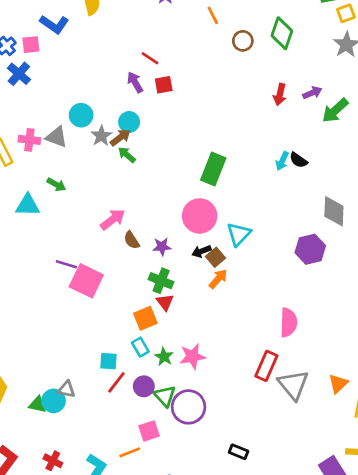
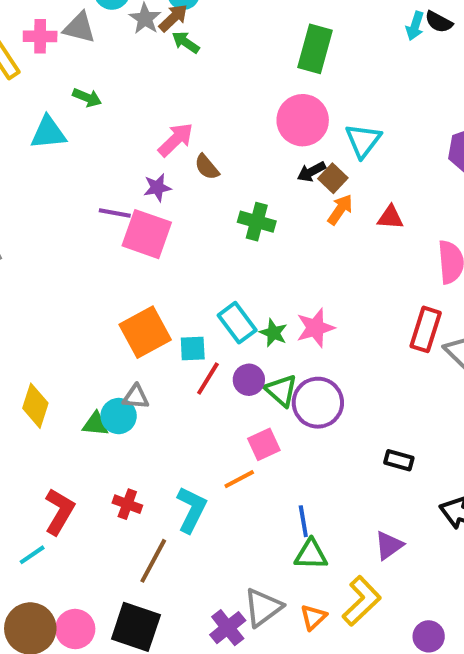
purple star: (162, 247) -> (157, 188), moved
red triangle: (165, 302) -> (390, 217), moved, turned -42
orange square: (145, 318) -> (145, 332), moved, size x1.4
cyan rectangle: (140, 347) -> (237, 323), size x1.4

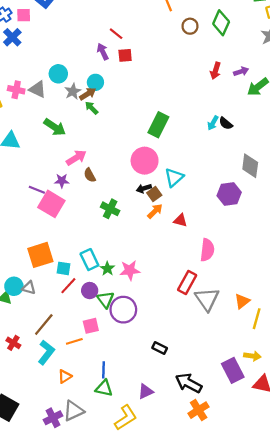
green arrow: (87, 98) -> (55, 127), moved, size x1.5
cyan circle: (119, 416) -> (14, 286), moved
brown line: (153, 561) -> (44, 324), moved
orange triangle: (313, 617) -> (65, 376), moved

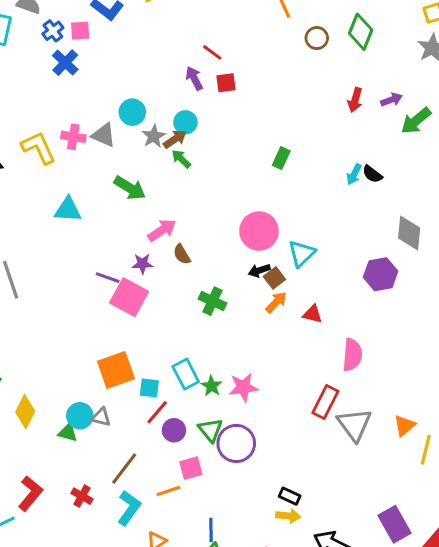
green rectangle: (158, 125) -> (281, 158), moved, size x0.6
purple circle: (90, 291) -> (174, 430), moved
yellow arrow: (252, 356) -> (288, 516), moved

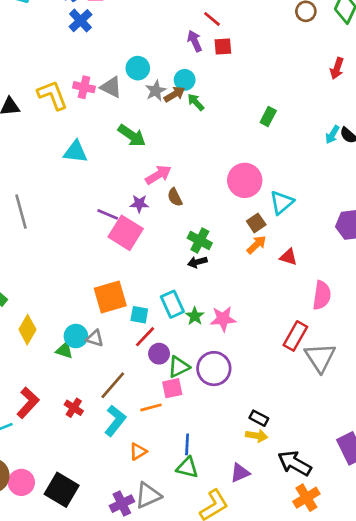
green arrow: (181, 159) -> (196, 102), moved
black arrow: (259, 270) -> (197, 262), moved
green triangle: (210, 430) -> (179, 367), moved, turned 40

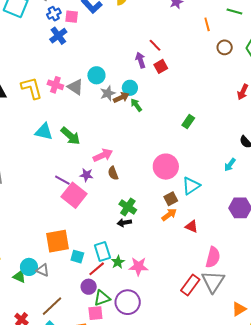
red square: (223, 47) -> (161, 66), turned -32
cyan arrow: (332, 135) -> (230, 165), moved
green arrow: (132, 136) -> (70, 136), moved
red line: (145, 337) -> (97, 269), moved
gray triangle: (320, 357) -> (213, 282), moved

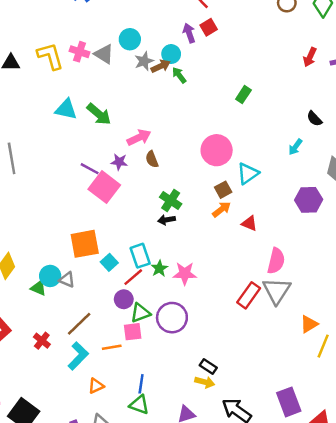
purple arrow: (140, 60) -> (189, 33), moved
cyan square: (77, 257) -> (109, 262), turned 32

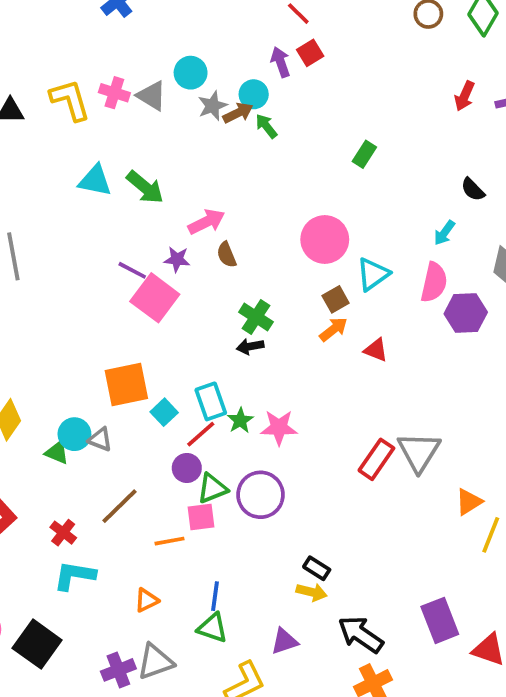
pink semicircle: (276, 261) -> (434, 282), moved
cyan L-shape: (78, 356) -> (74, 576), moved, turned -124

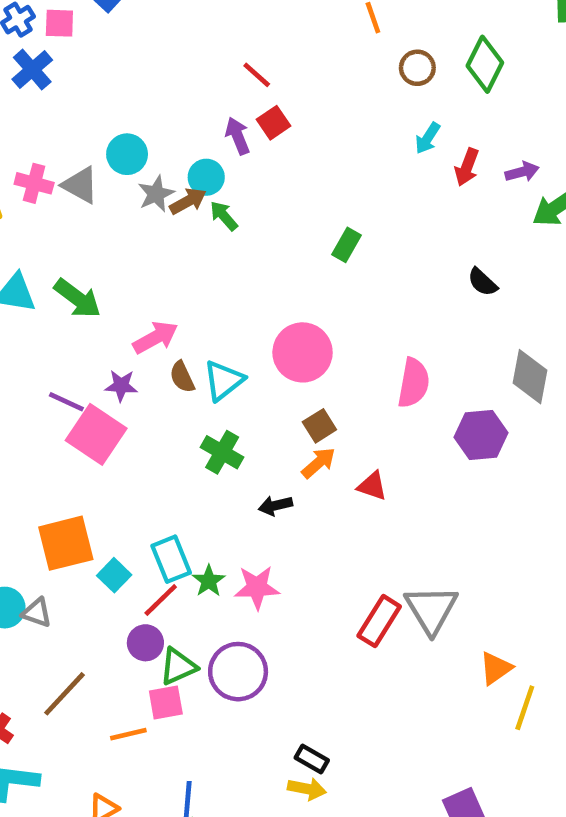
cyan arrow: (444, 233) -> (428, 138), moved
cyan triangle: (373, 274) -> (224, 380), moved
pink semicircle: (434, 282) -> (414, 383), moved
black arrow: (250, 346) -> (275, 506), moved

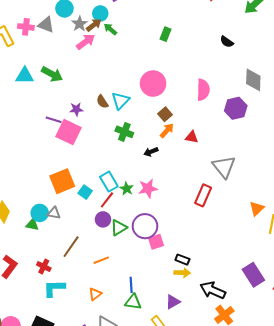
pink arrow: (155, 338) -> (86, 42), moved
gray triangle: (431, 609) -> (224, 167), moved
pink square: (166, 703) -> (156, 242), moved

